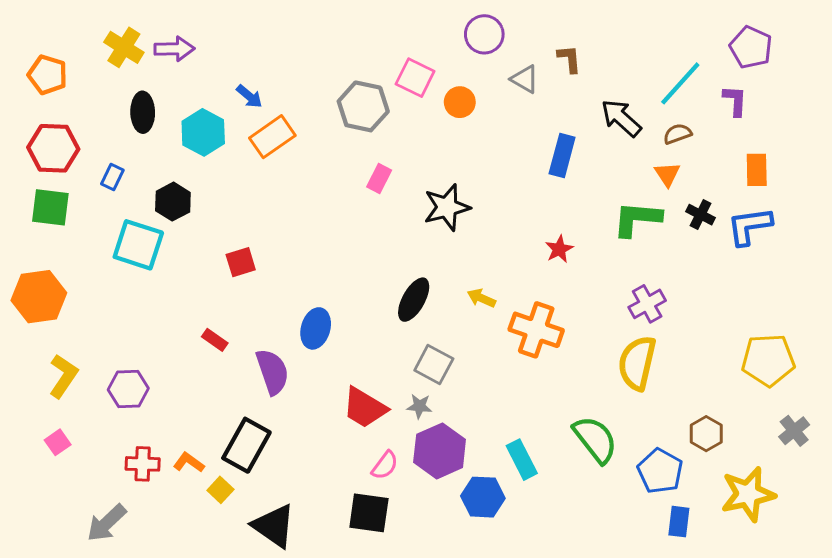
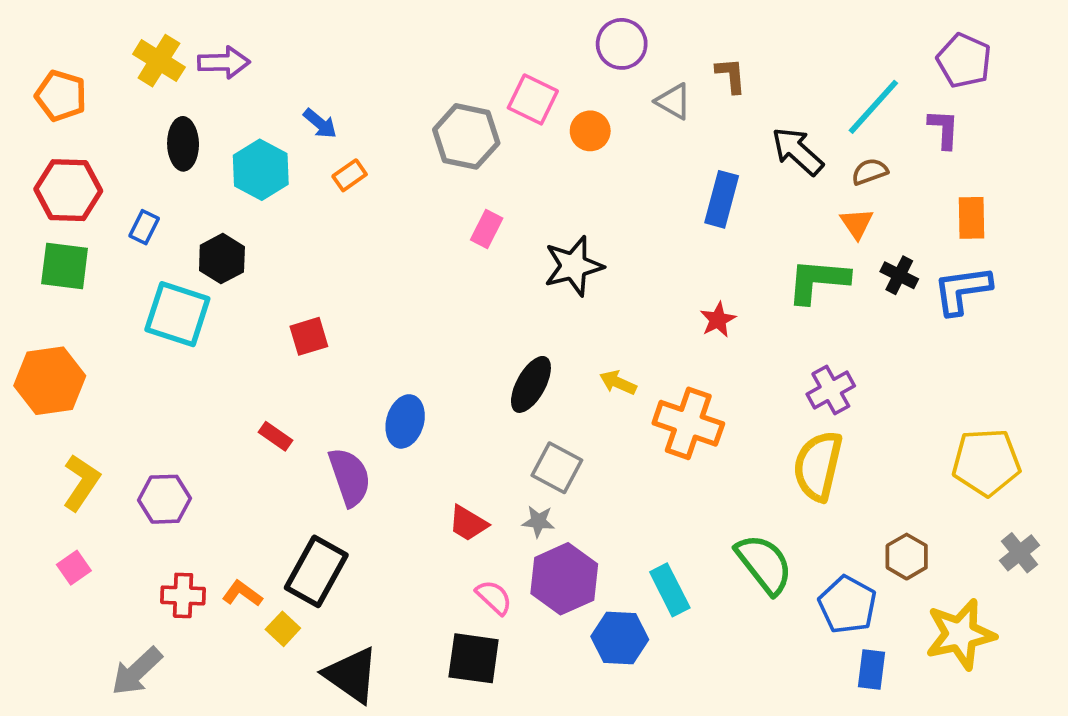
orange rectangle: (272, 137) -> (350, 175), size x0.6
red trapezoid: (365, 408) -> (468, 523), size x0.7
pink semicircle: (385, 465) -> (494, 597), turned -84

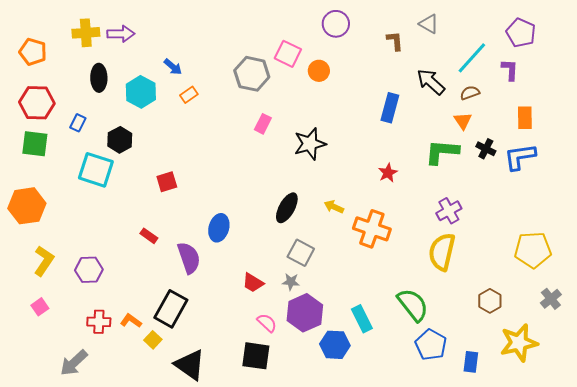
yellow cross: (159, 61) -> (86, 33), turned -36
gray triangle: (673, 101) -> (429, 24), moved
blue pentagon: (847, 605) -> (431, 345), moved

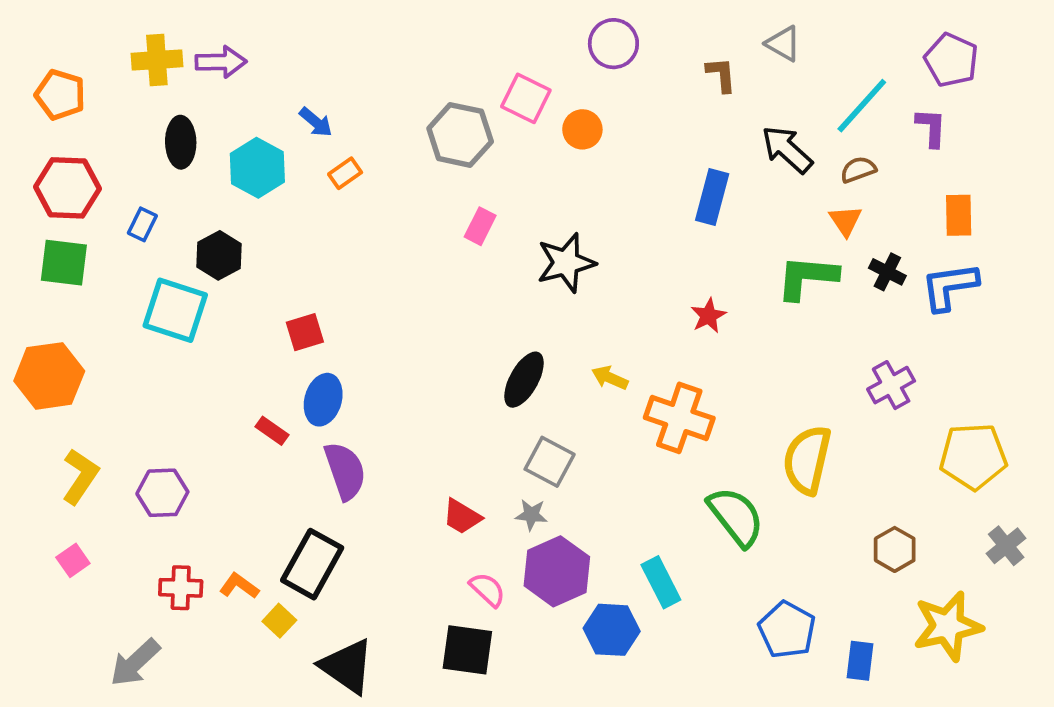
purple cross: (449, 211) -> (891, 385), moved
blue ellipse: (219, 228) -> (323, 400), moved
green semicircle: (413, 305) -> (736, 517), moved

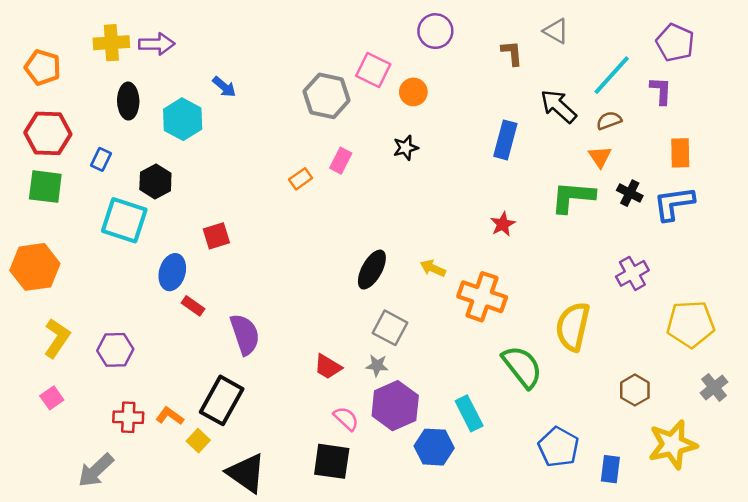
orange rectangle: (345, 173) -> (301, 179), moved
black star: (566, 263) -> (406, 148), moved, size x0.6
blue ellipse: (323, 400) -> (172, 272), moved

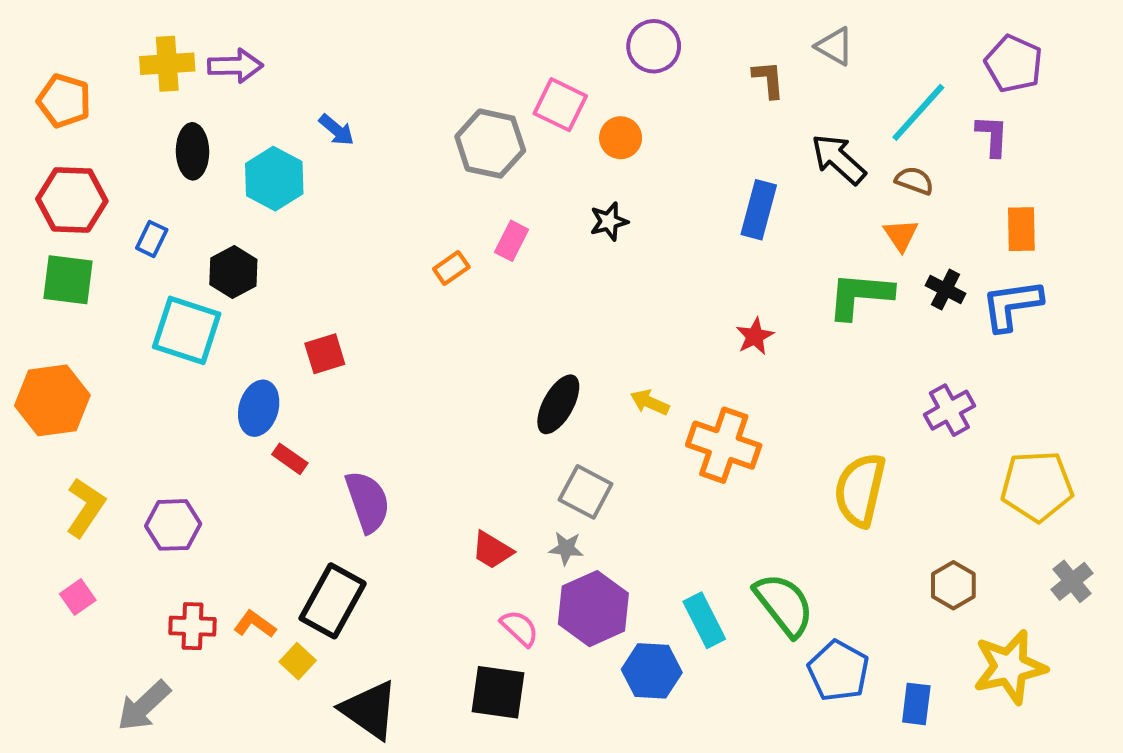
brown semicircle: (609, 120) -> (914, 181), turned 40
green semicircle: (522, 367) -> (784, 605), moved

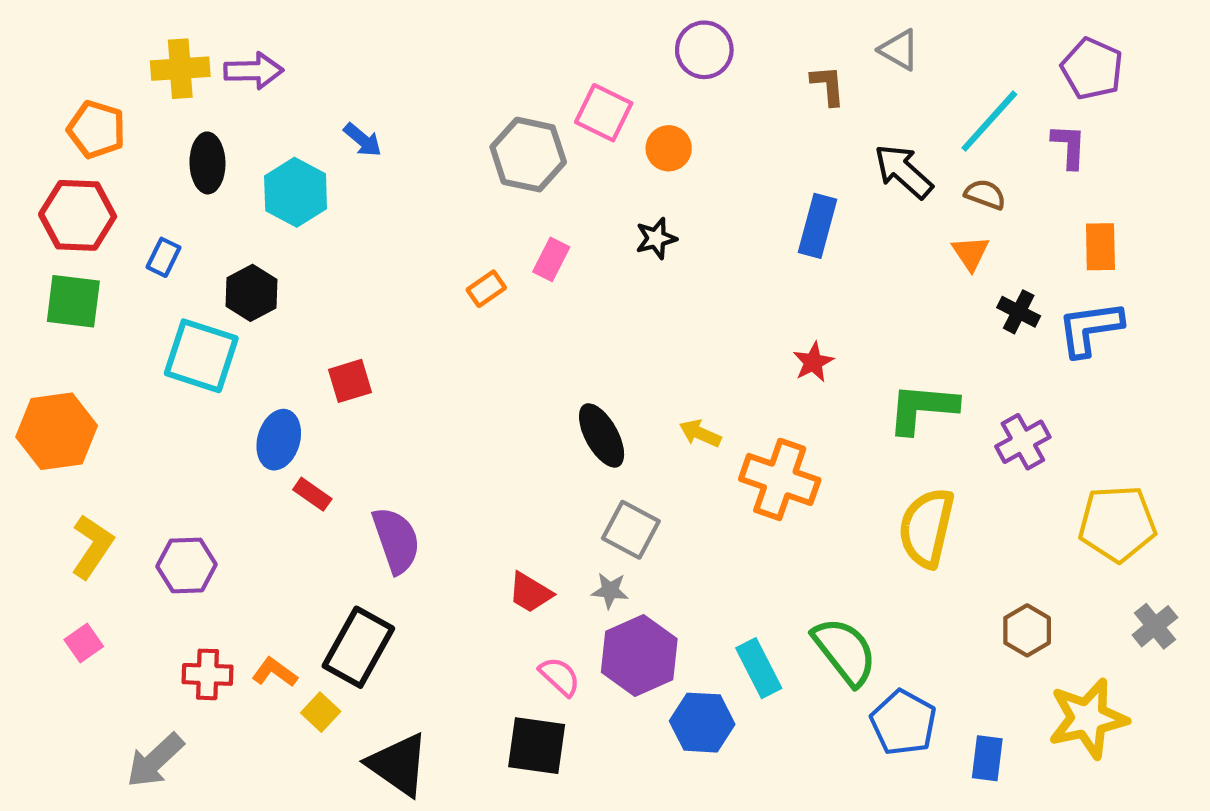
orange pentagon: (64, 101) -> (96, 129), moved
green L-shape: (860, 295) -> (922, 408), moved
black ellipse: (558, 404) -> (602, 435), turned -58

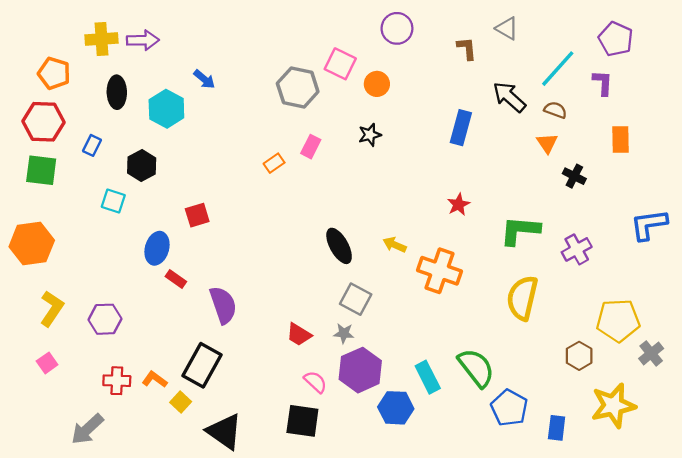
blue L-shape: (1090, 329) -> (649, 225), moved
cyan square: (201, 356) -> (113, 201), size x0.6
yellow pentagon: (1117, 523) -> (618, 320), moved

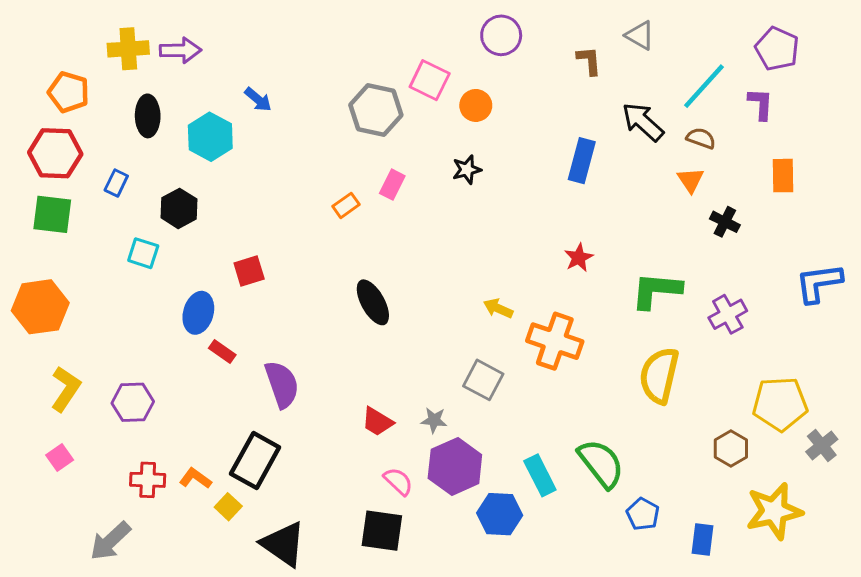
black ellipse: (339, 246) -> (373, 302), moved
gray square: (356, 299) -> (483, 380), moved
blue pentagon: (509, 408) -> (643, 514), size x0.7

